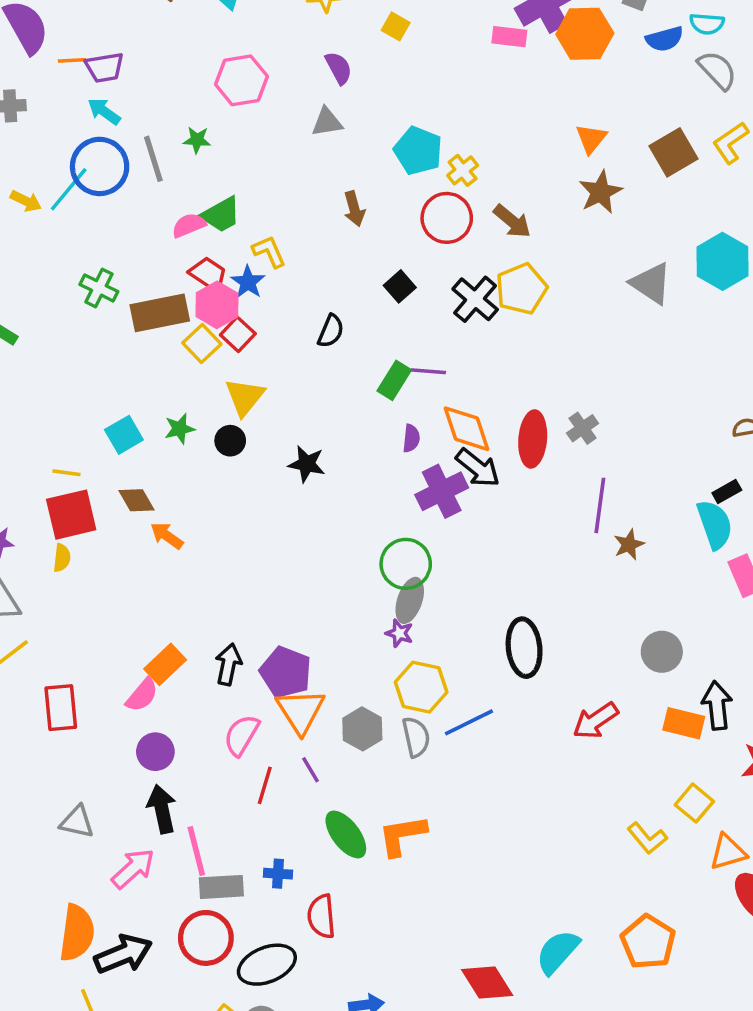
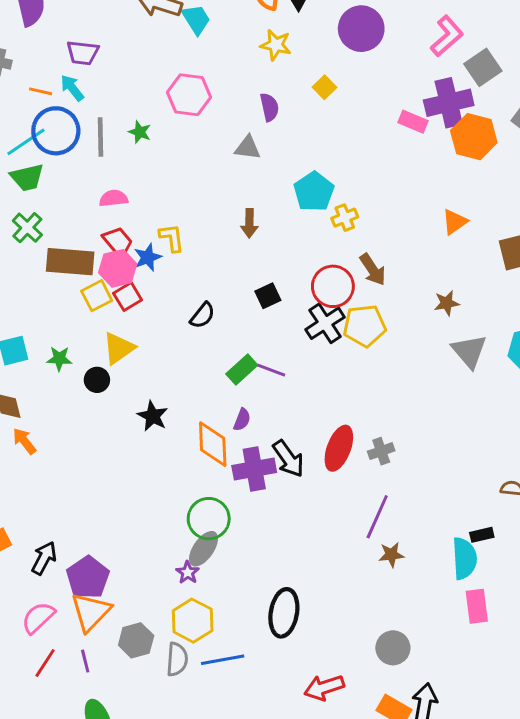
orange line: (72, 60) -> (41, 91), moved
brown star: (601, 192) -> (447, 303), moved, size x0.7
green trapezoid: (221, 215) -> (27, 177), moved
red circle: (447, 218) -> (333, 286), moved
orange diamond: (466, 429) -> (213, 444), moved

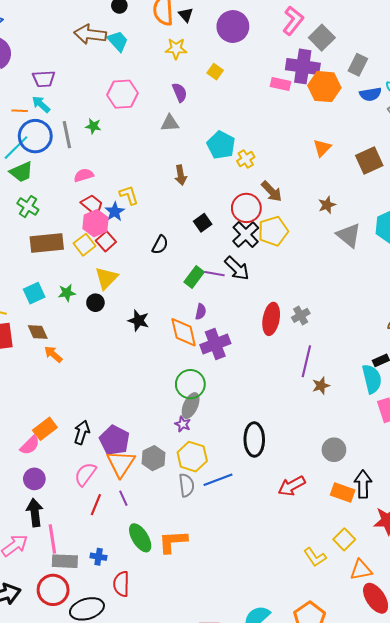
purple cross: (449, 103) -> (303, 66), turned 32
brown rectangle: (70, 262) -> (47, 243), moved
black arrow: (288, 459) -> (237, 268), moved
gray hexagon: (136, 640) -> (153, 458), moved

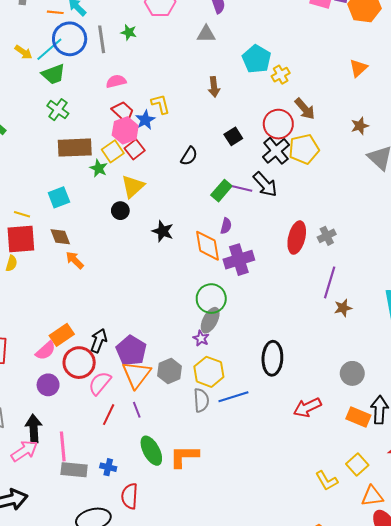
green star: (67, 293) -> (99, 168), moved, turned 30
black arrow: (35, 513) -> (34, 429), moved
red circle: (53, 590) -> (79, 363), moved

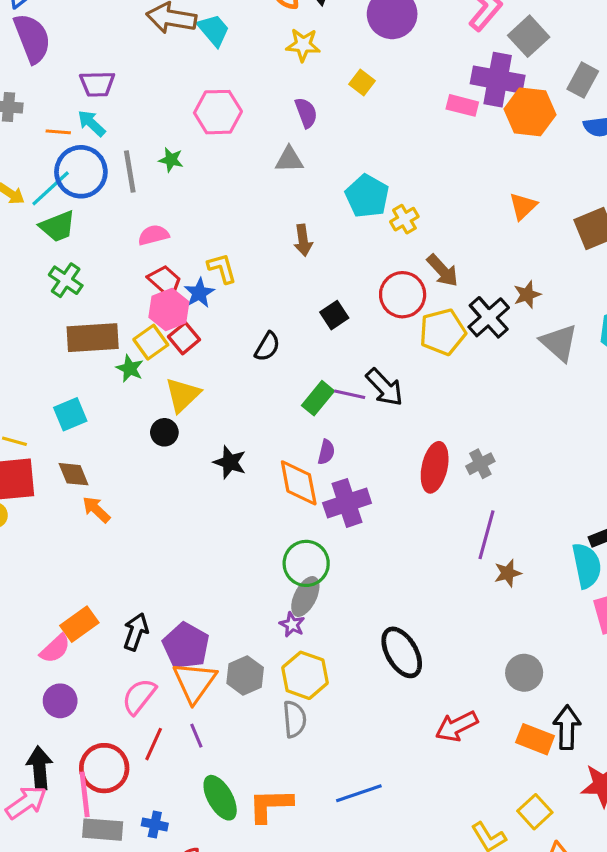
black cross: (276, 151) -> (489, 317), moved
black ellipse: (272, 358) -> (402, 652), turned -32
red circle: (79, 363) -> (104, 768), moved
blue line: (233, 397) -> (359, 793), moved

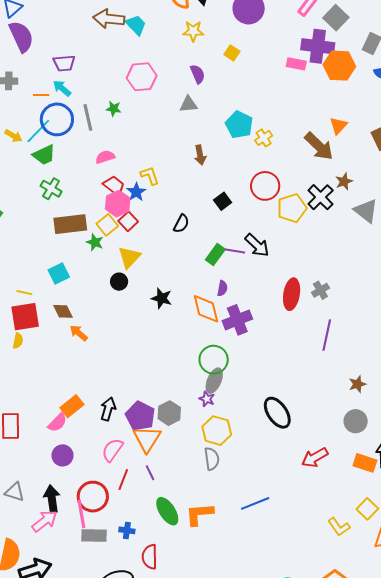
brown arrow: (443, 270) -> (319, 146), moved, size x1.4
brown star: (508, 573) -> (357, 384), moved
gray hexagon: (245, 675) -> (169, 413), moved

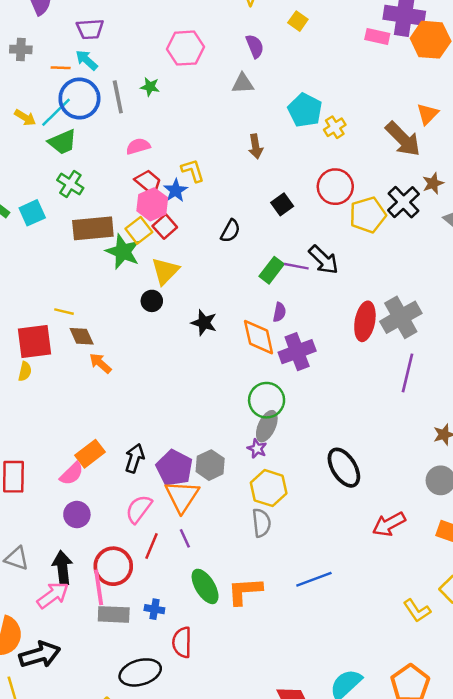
green star: (95, 242) -> (123, 252), size x1.6
cyan square: (59, 273) -> (32, 213), moved
gray cross: (320, 290) -> (401, 317), size x1.8
yellow line: (24, 293) -> (64, 312), moved

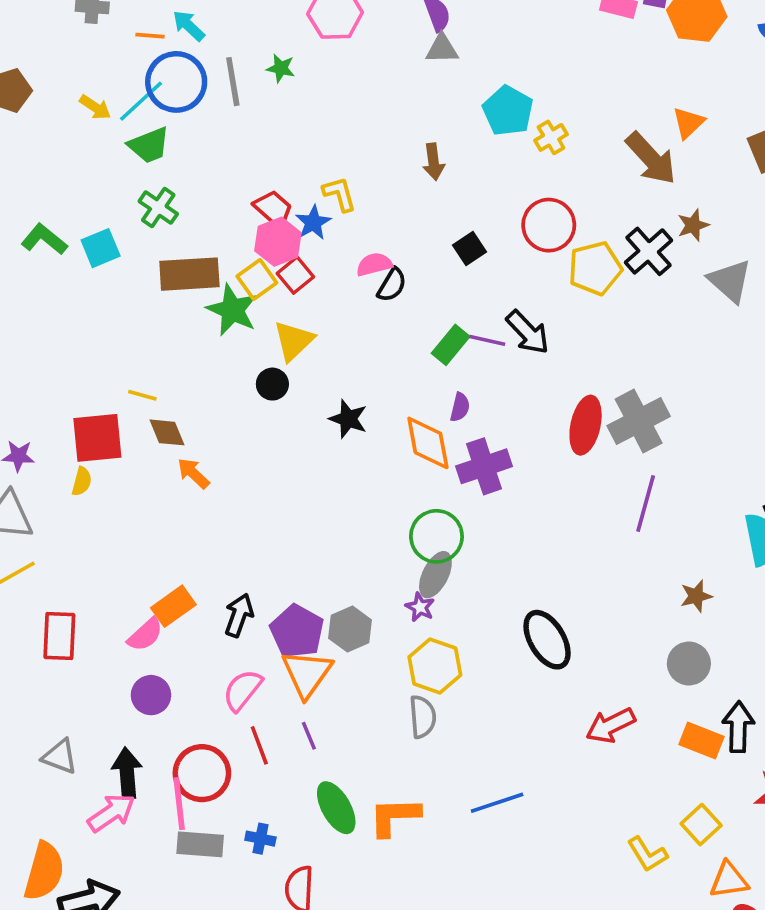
gray triangle: (243, 83) -> (442, 49), moved
pink semicircle: (138, 146) -> (374, 264), moved
red line: (151, 546) -> (259, 745), turned -45

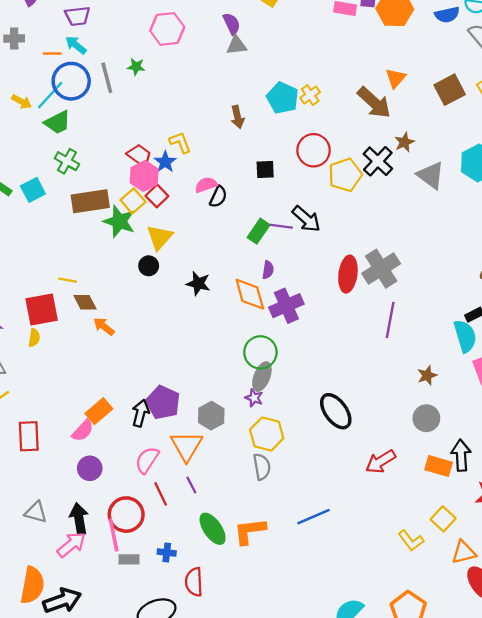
cyan pentagon: (508, 111) -> (283, 98), moved
black square: (470, 249) -> (265, 169), turned 36
purple pentagon: (297, 631) -> (163, 402), moved
gray rectangle: (200, 844) -> (129, 559), size x0.7

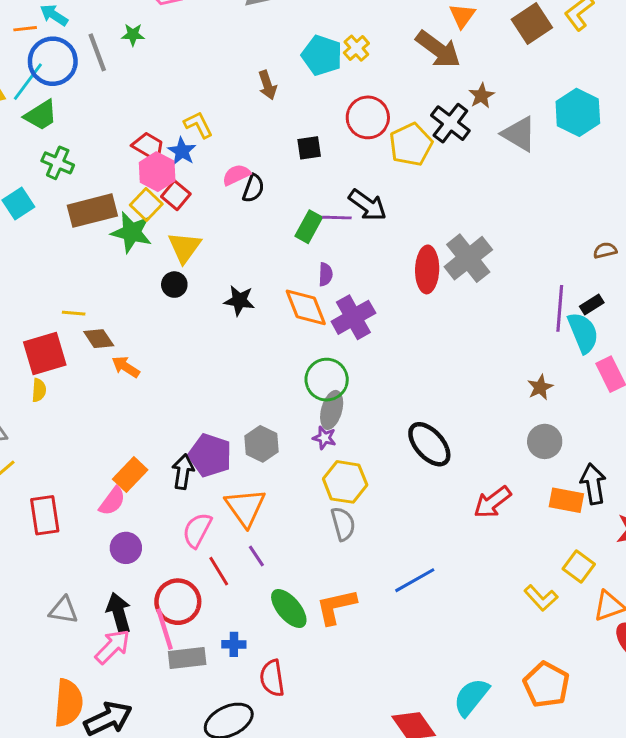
purple line: (390, 320) -> (560, 308), moved
gray hexagon: (211, 416) -> (262, 444), moved
gray rectangle: (129, 559) -> (187, 658), size x1.4

